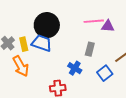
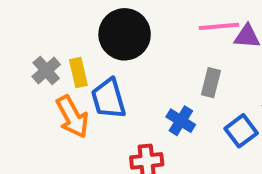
blue trapezoid: (42, 43) -> (108, 99), moved, turned -125

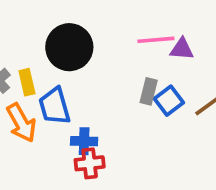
blue cross: (181, 121) -> (84, 141), moved, turned -30
blue square: (241, 131) -> (169, 101), moved

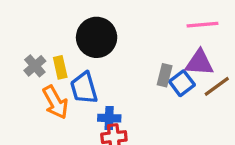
pink line: (156, 40) -> (203, 25), moved
purple triangle: (182, 49) -> (199, 63), moved, size x1.4

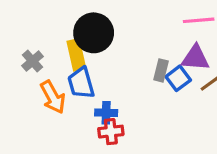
yellow rectangle: (60, 67) -> (76, 55), moved, size x1.4

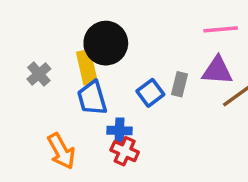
blue square: (178, 78) -> (150, 93), moved
orange arrow: (53, 97) -> (61, 151), moved
red cross: (111, 132) -> (125, 151), turned 30

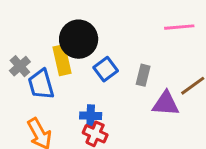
purple triangle: (217, 71) -> (166, 104), moved
blue square: (150, 93) -> (106, 69), moved
blue trapezoid: (92, 98) -> (41, 84), moved

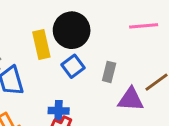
black circle: (79, 39) -> (72, 30), moved
yellow rectangle: (62, 60) -> (41, 45), moved

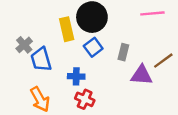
blue cross: (59, 111) -> (76, 76), moved

